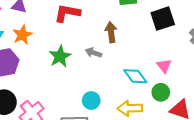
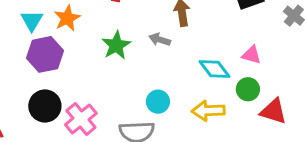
pink triangle: (164, 66) -> (252, 55), turned -35

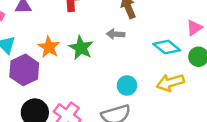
orange star: (67, 18) -> (49, 47), moved
pink triangle: (252, 55) -> (194, 28), turned -36

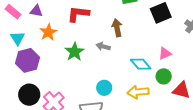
orange star: (49, 47) -> (48, 32), moved

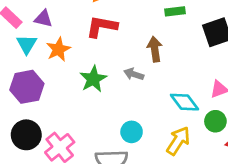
cyan triangle: (18, 38) -> (27, 44), moved
yellow arrow: (138, 92) -> (178, 141), turned 125

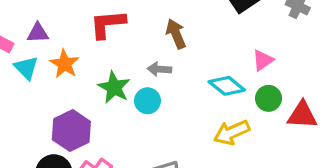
purple hexagon: (27, 87) -> (71, 131), moved
cyan circle: (132, 132) -> (147, 101), moved
yellow arrow: (178, 141) -> (232, 132), turned -132

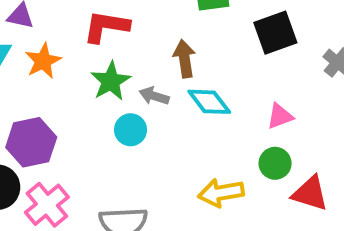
cyan diamond: (227, 86) -> (209, 102), moved
green star: (114, 87) -> (111, 81), moved

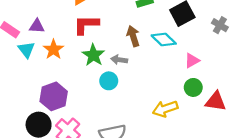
cyan diamond: (209, 102) -> (164, 40), moved

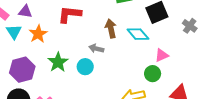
green star: (93, 55) -> (58, 62), moved
green circle: (193, 87) -> (153, 74), moved
purple hexagon: (54, 96) -> (22, 70), moved

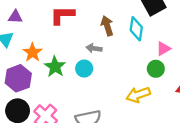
orange star: (38, 34) -> (32, 52), moved
cyan diamond: (138, 34) -> (136, 29), turned 55

